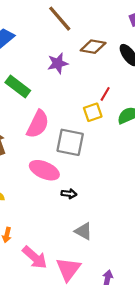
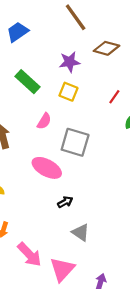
yellow square: (93, 112) -> (68, 92), moved, turned 36
pink semicircle: (38, 124) -> (44, 121), size x0.6
black arrow: (69, 194) -> (65, 202), moved, turned -40

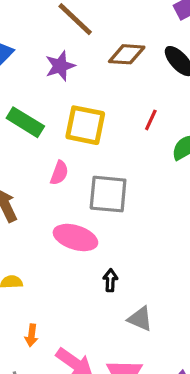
purple star: (70, 62) -> (60, 66), moved
yellow square: (68, 92) -> (85, 125), size x1.5
black arrow: (65, 202) -> (110, 280), turned -48

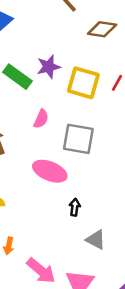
purple star: (60, 66) -> (49, 67), moved
yellow square: (85, 125) -> (83, 83), moved

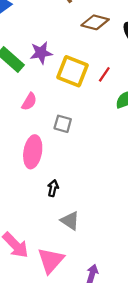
gray square: (78, 139) -> (63, 124), size x0.6
pink ellipse: (50, 171) -> (33, 152), turned 72

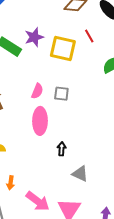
red line: (104, 74) -> (89, 36), moved, turned -56
pink semicircle: (29, 102) -> (37, 91), moved

